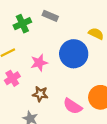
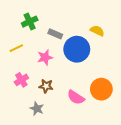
gray rectangle: (50, 16) -> (55, 34), moved
pink cross: (12, 78) -> (21, 80), moved

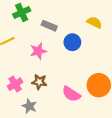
blue circle: (77, 49) -> (72, 42), size x0.6
pink cross: (21, 80) -> (15, 84), moved

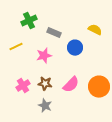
pink semicircle: (71, 94) -> (71, 85), moved, turned -78
gray star: (29, 106) -> (45, 106), moved

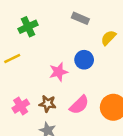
yellow semicircle: (95, 30) -> (108, 38), turned -72
gray rectangle: (54, 33) -> (80, 18), moved
pink star: (44, 56) -> (59, 72), moved

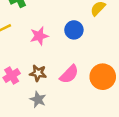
pink star: (59, 72) -> (39, 36), moved

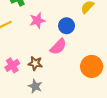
pink star: (39, 36) -> (37, 21), moved
pink semicircle: (69, 74) -> (58, 47), moved

